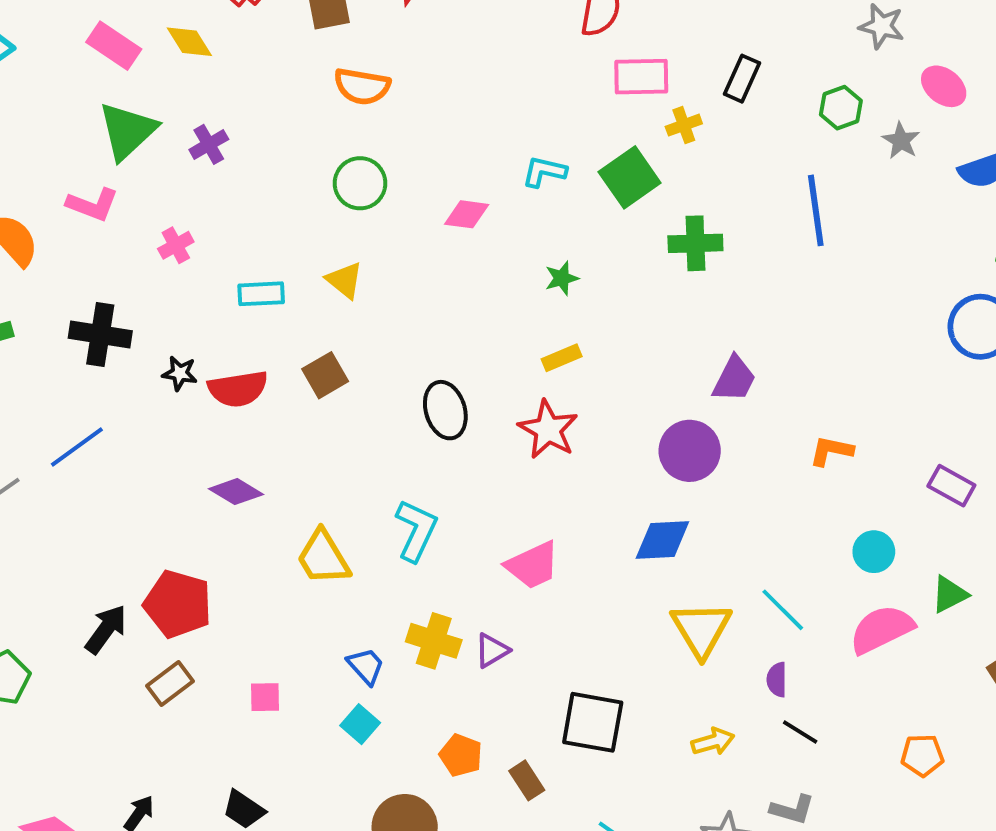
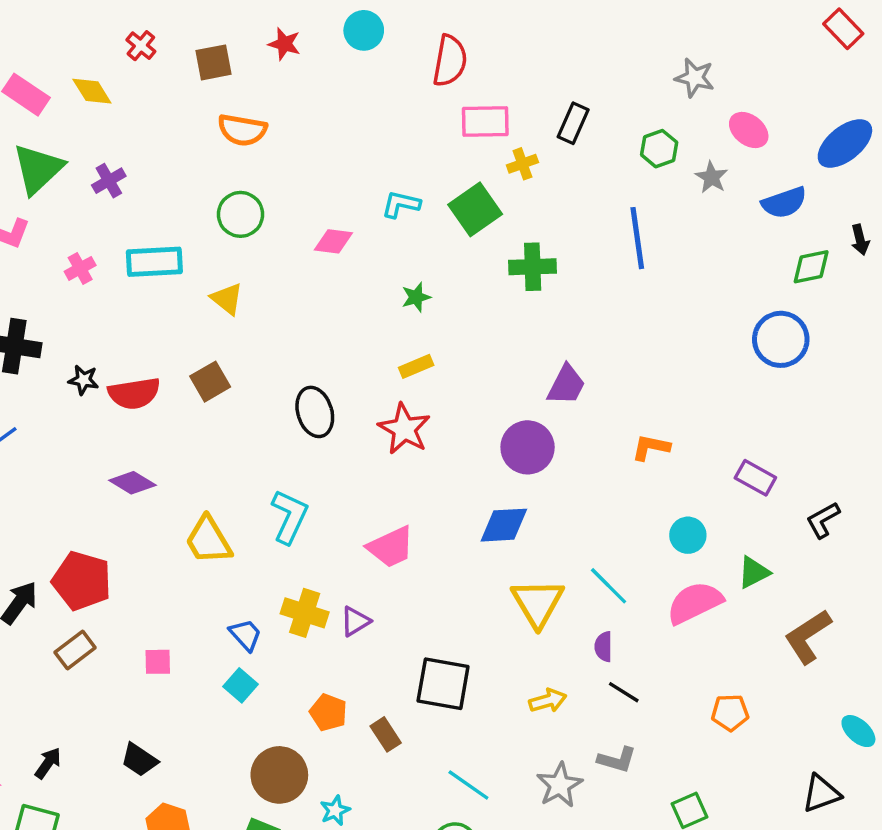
cyan rectangle: (261, 294) -> (154, 262), moved, size x1.4

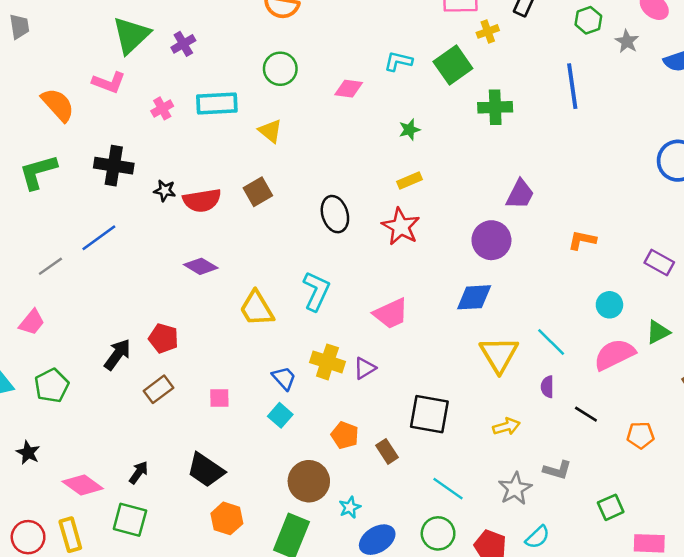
red pentagon: (82, 581) -> (163, 338), size x0.7
black line: (624, 692) -> (586, 414), moved
black trapezoid: (139, 760) -> (206, 470), size x1.4

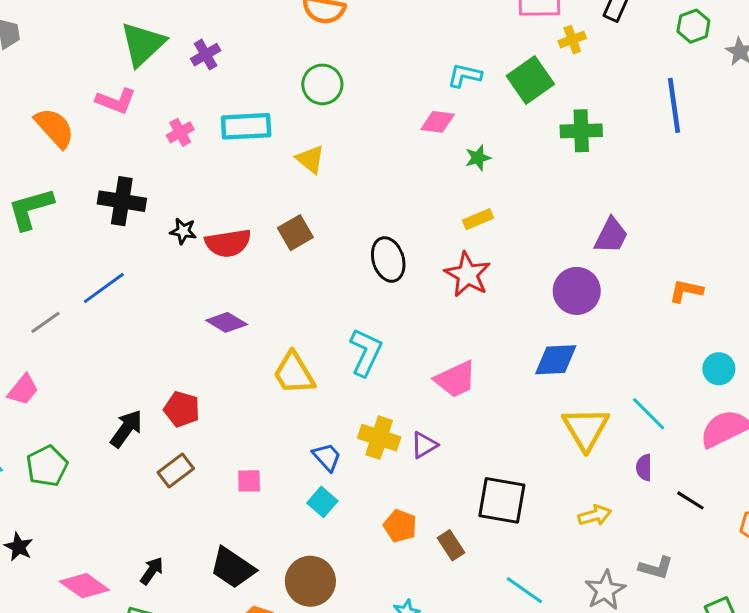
pink diamond: (349, 89) -> (438, 122), moved
brown circle: (309, 481) -> (310, 581), moved

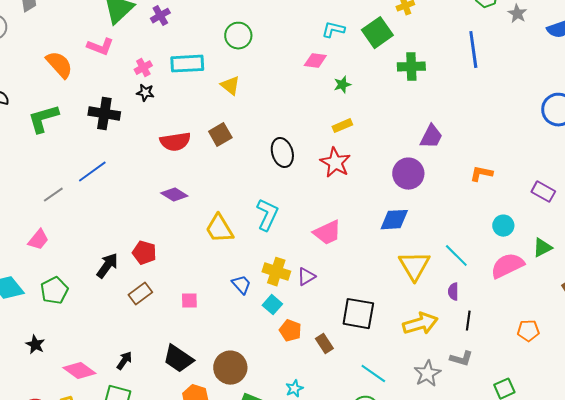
black star: (183, 231) -> (145, 93), moved
black line: (690, 500) -> (468, 321), moved, turned 66
cyan square: (322, 502) -> (272, 305), moved
yellow arrow: (595, 515) -> (420, 324), size x1.6

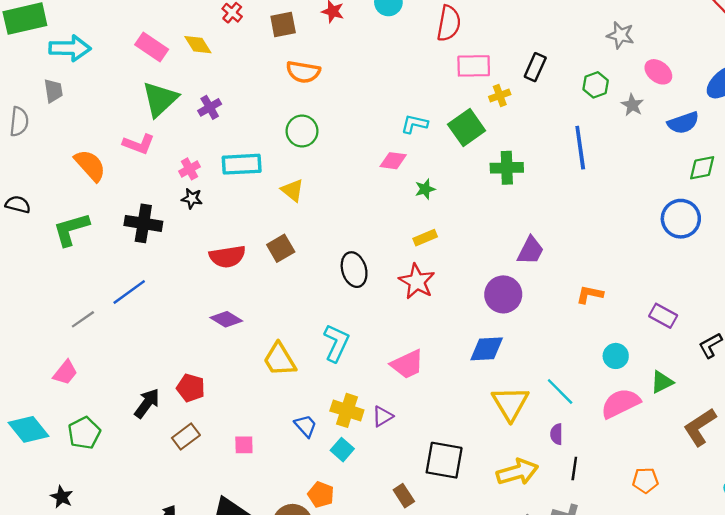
orange pentagon: (290, 331) -> (321, 495), moved

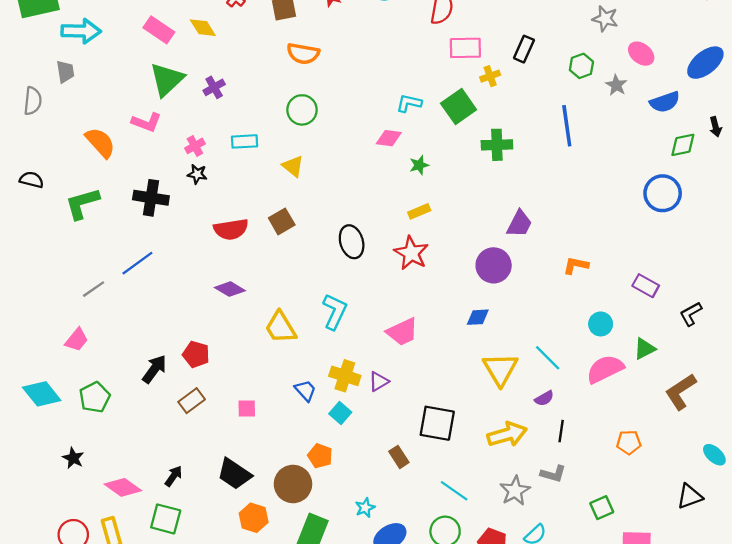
cyan rectangle: (242, 164) -> (245, 141), size x0.7
blue diamond: (487, 349) -> (478, 317), size x0.7
purple semicircle: (557, 434) -> (544, 398), turned -120

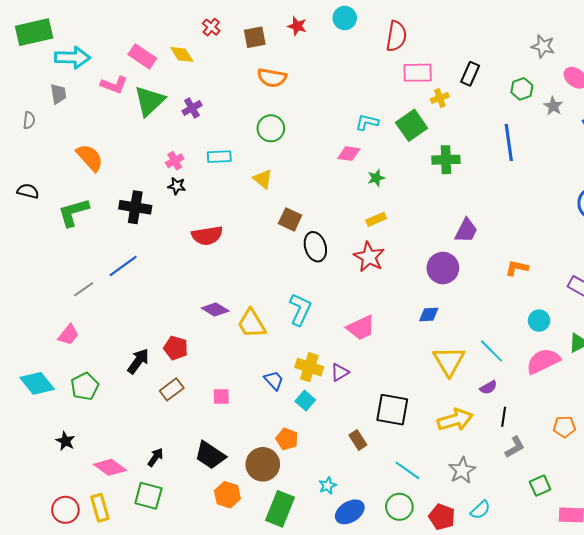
gray semicircle: (33, 101) -> (29, 120), size x0.7
pink L-shape: (146, 122) -> (114, 85), moved
brown square: (282, 221) -> (290, 219), moved, turned -35
purple diamond: (230, 289) -> (215, 309), moved
gray L-shape: (553, 474) -> (515, 447), moved, turned -45

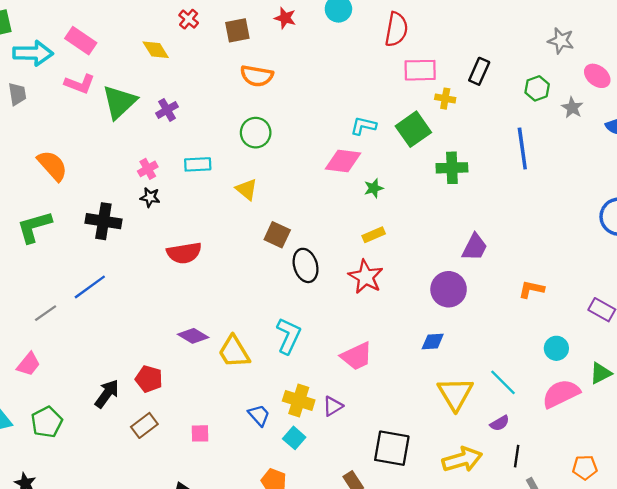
pink rectangle: (142, 56) -> (81, 41), moved
yellow cross: (440, 98) -> (445, 99), turned 30
pink diamond: (349, 154) -> (343, 161), size x1.4

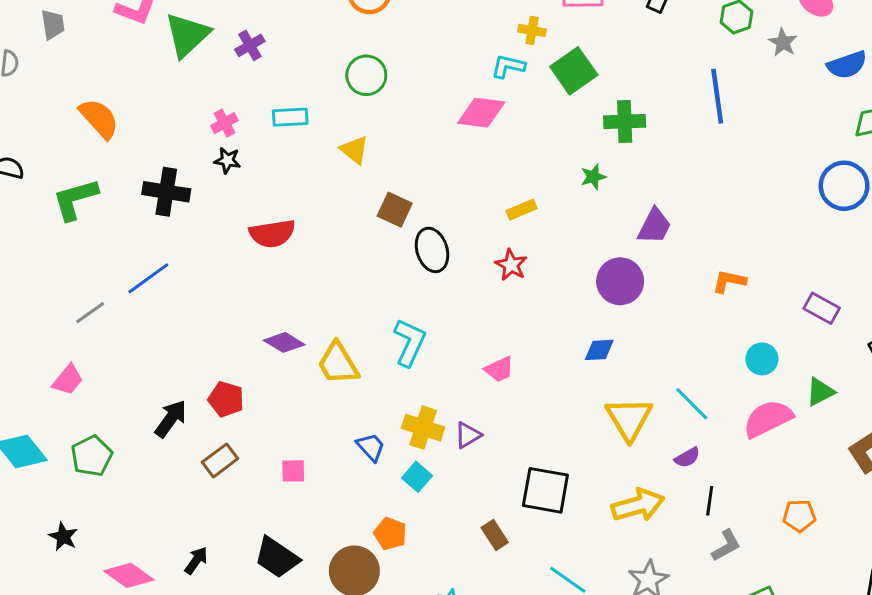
yellow cross: (445, 99) -> (532, 30), moved
green star: (374, 188) -> (593, 177), moved
red star: (366, 277) -> (511, 265), size x0.7
pink trapezoid: (357, 356) -> (499, 369), size x0.7

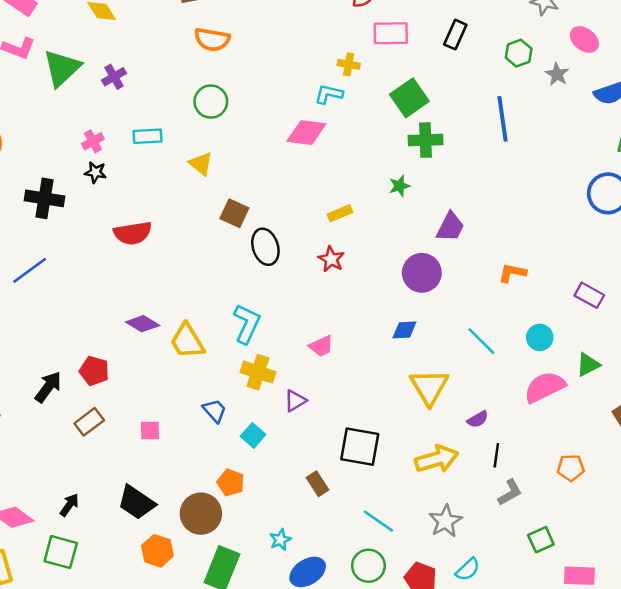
green square: (574, 71) -> (409, 98), moved
cyan line: (692, 404) -> (481, 341), moved
yellow cross: (423, 428) -> (258, 372), moved

